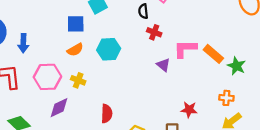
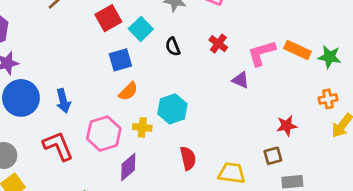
black semicircle: (143, 11) -> (173, 47), moved
red cross: (154, 32) -> (218, 44), turned 32
cyan hexagon: (109, 49) -> (172, 109), moved

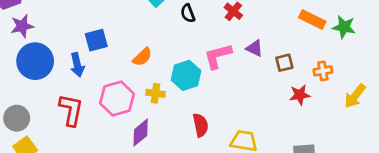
pink L-shape: (261, 53) -> (218, 56), moved
blue square: (120, 60) -> (96, 40), moved
orange cross: (328, 99) -> (323, 71), moved
red L-shape: (58, 146) -> (71, 110), turned 32
brown square: (273, 156) -> (284, 63), moved

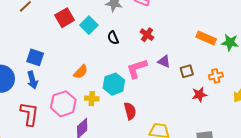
blue square: (96, 40) -> (35, 57), moved, turned 36
red semicircle: (200, 125) -> (130, 111), moved

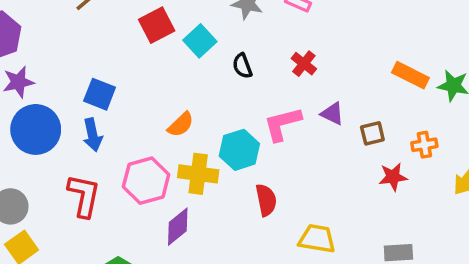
yellow cross: (92, 99) -> (198, 174), size x1.5

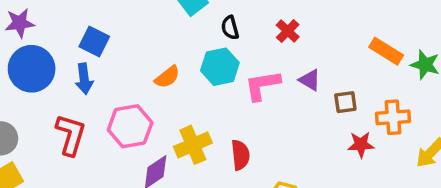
orange cross: (424, 145) -> (393, 117), size x1.4
cyan hexagon: (239, 150) -> (220, 67), moved
yellow cross: (198, 174) -> (193, 145), moved, turned -36

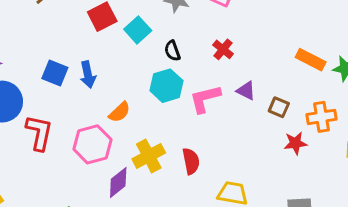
orange semicircle: (167, 77) -> (120, 112), moved
blue arrow: (84, 79) -> (88, 75), moved
brown square: (345, 102) -> (279, 107), turned 36
red L-shape: (71, 135) -> (39, 133), moved

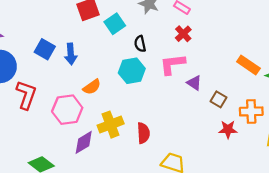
red cross: (223, 49) -> (183, 34), moved
pink L-shape: (205, 99) -> (172, 64), moved

